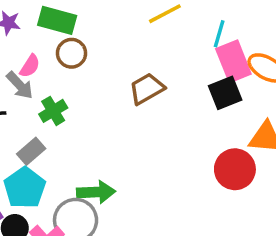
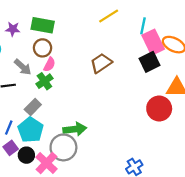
brown circle: (71, 53) -> (43, 48), moved
pink semicircle: (30, 66) -> (49, 65), moved

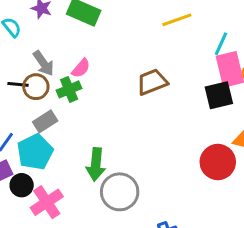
brown circle: (43, 48) -> (36, 87), moved
green arrow: (75, 129) -> (96, 164), turned 90
gray circle: (63, 147) -> (120, 192), moved

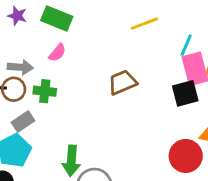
gray arrow: (43, 63) -> (20, 67), turned -50
pink semicircle: (81, 68) -> (57, 53), moved
green cross: (69, 89) -> (45, 91), turned 30

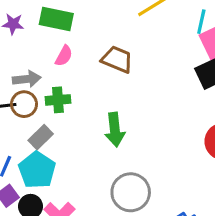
brown trapezoid: (122, 82) -> (117, 59), moved, turned 56
green arrow: (71, 161) -> (115, 130), moved

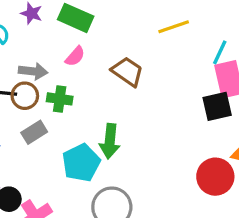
cyan pentagon: (37, 170) -> (81, 163), moved

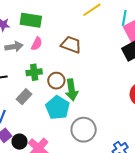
gray arrow: (33, 71) -> (14, 47), moved
brown circle: (25, 96) -> (56, 81), moved

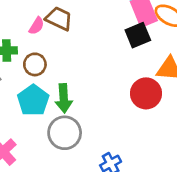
pink semicircle: (37, 44) -> (37, 26), moved
green arrow: (72, 90) -> (64, 98), moved

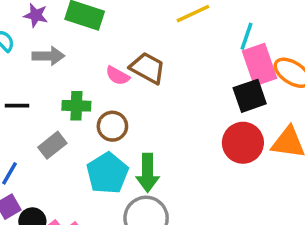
pink semicircle: (37, 26) -> (118, 76), turned 84
red circle: (146, 93) -> (243, 143), moved

